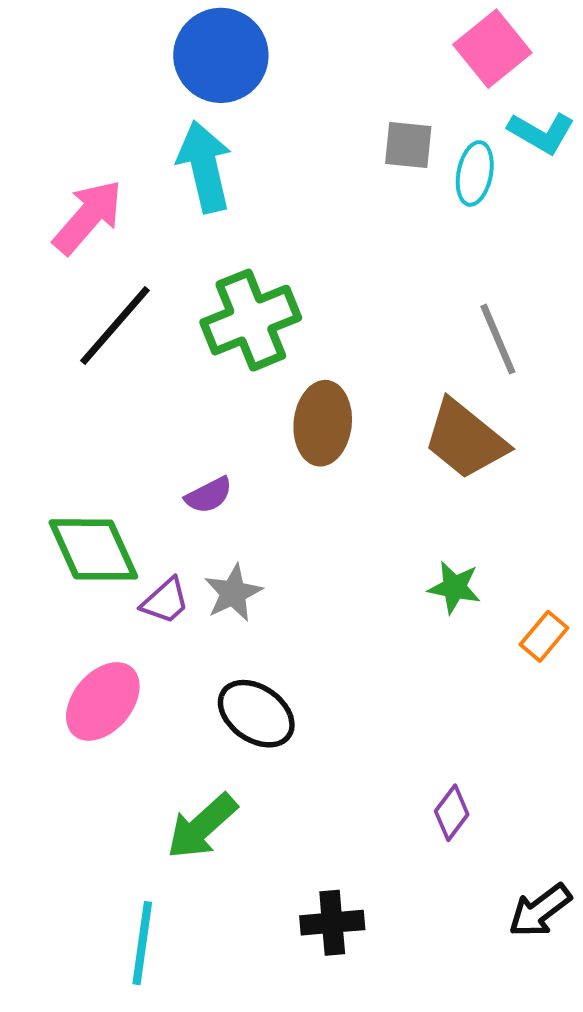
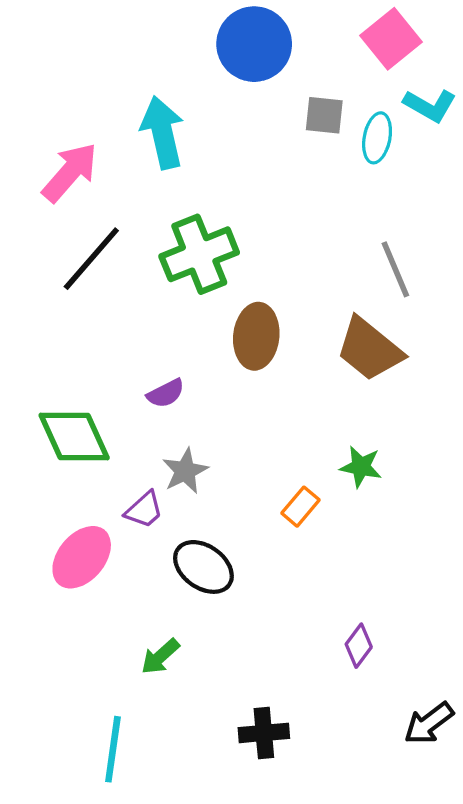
blue circle: (221, 55) -> (254, 44), moved
purple trapezoid: (165, 601) -> (144, 510), moved
orange rectangle: (544, 636) -> (300, 507), moved
green arrow: (202, 826) -> (160, 656), size x0.7

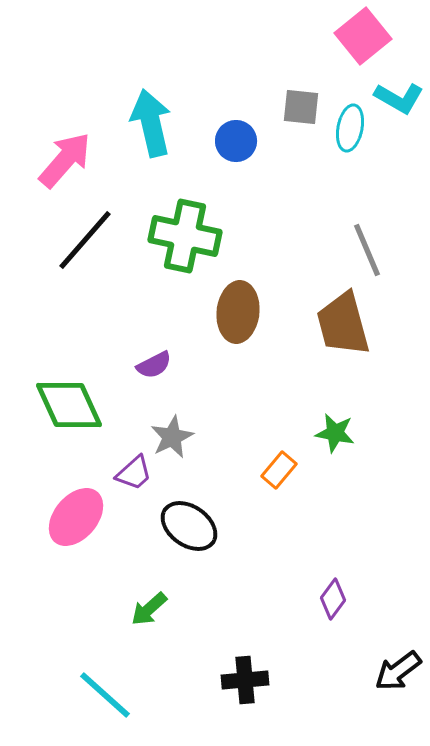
blue circle: (254, 44) -> (236, 141), moved, size x0.6
green cross: (199, 254) -> (185, 236), turned 34
brown trapezoid: (369, 349) -> (343, 324), turned 36
cyan line: (113, 749) -> (105, 695), turned -56

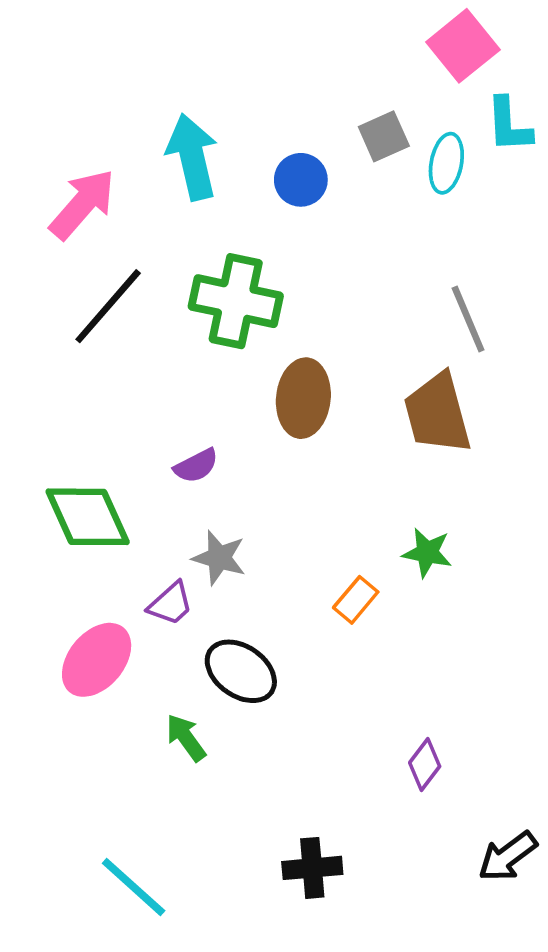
cyan L-shape: (399, 98) -> (509, 125), turned 57
gray square: (301, 107) -> (384, 136), turned -30
gray star: (172, 437) -> (219, 558), turned -30
green arrow: (149, 609) -> (186, 738), moved, turned 96

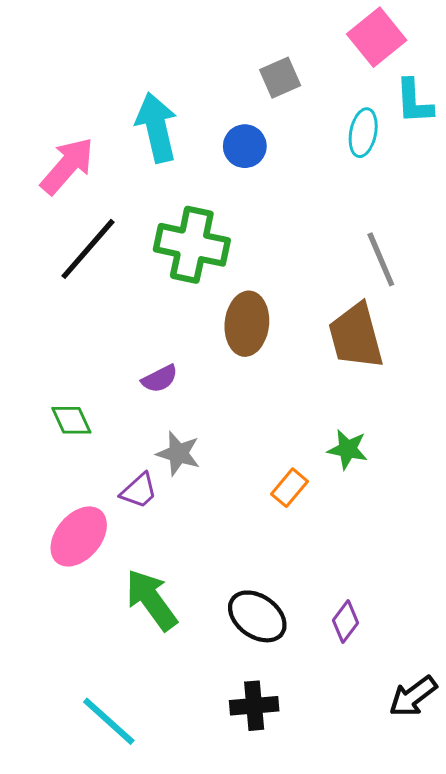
gray square: (384, 136) -> (280, 78), moved
green diamond: (88, 517) -> (71, 420), size x0.6
black ellipse: (241, 671) -> (257, 616), moved
green arrow: (186, 738) -> (151, 600), size x1.6

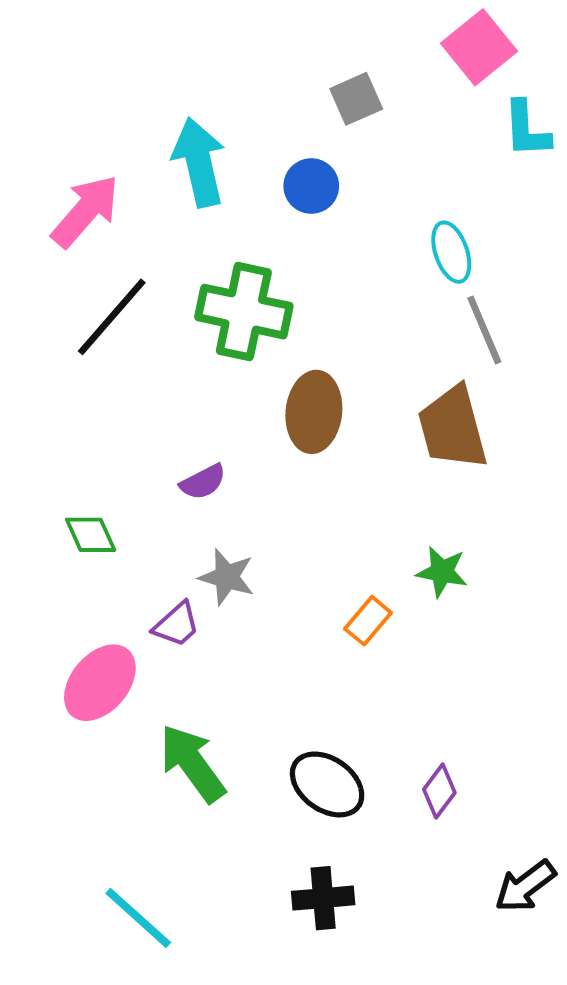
cyan ellipse: (363, 133) -> (451, 252), moved, turned -30

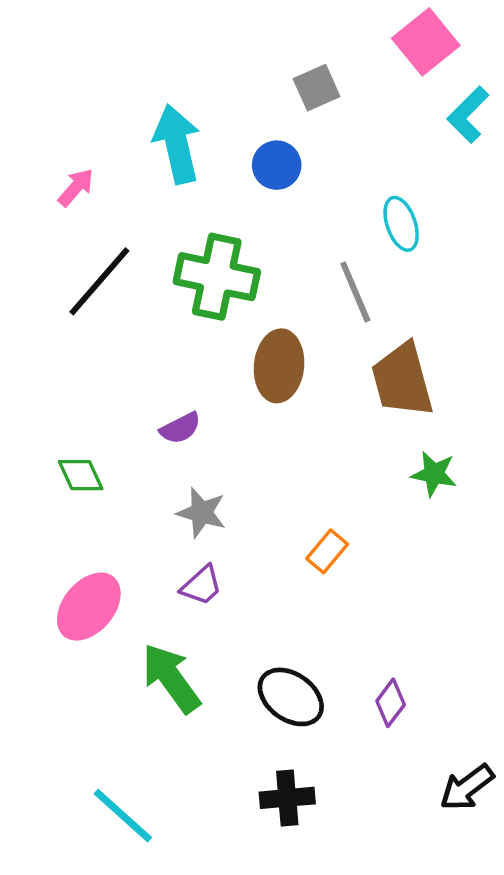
cyan L-shape: (527, 129) -> (468, 115), turned 48
pink arrow: (85, 211) -> (76, 187), size x0.6
gray line: (484, 330) -> (355, 292), moved
green star: (442, 572) -> (434, 474), moved
purple trapezoid: (176, 625) -> (202, 585), moved

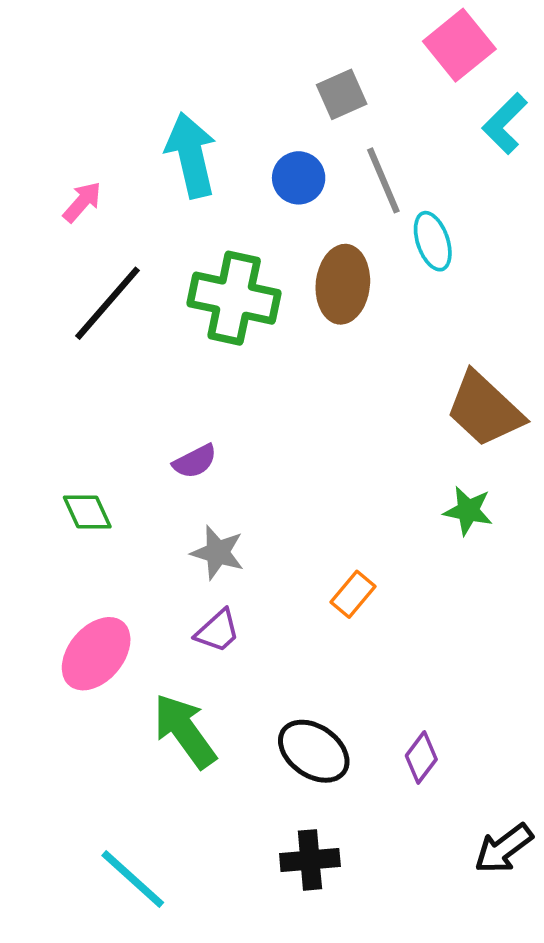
gray line: (355, 292) -> (383, 180), moved
brown ellipse: (279, 366) -> (343, 284), moved
brown trapezoid: (402, 380) -> (485, 409), moved, turned -32

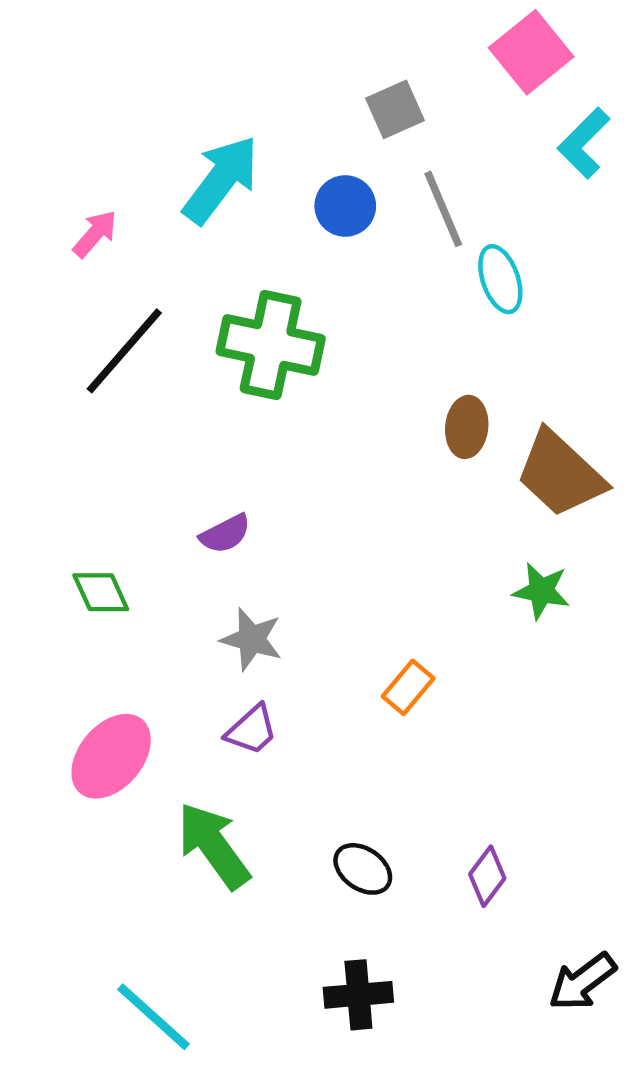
cyan arrow: (191, 155) -> (221, 180), turned 50
brown ellipse: (343, 284) -> (467, 427), moved, size x0.7
black ellipse: (314, 751) -> (363, 869), size x0.7

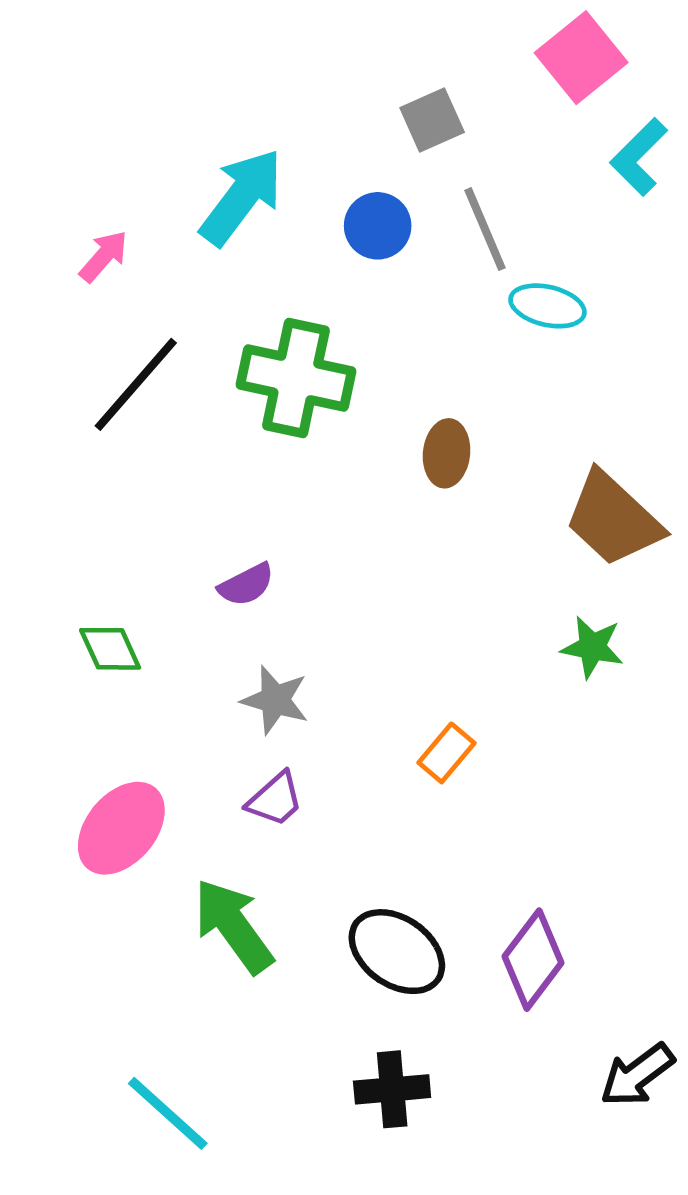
cyan ellipse: (500, 279) -> (547, 306), turned -58
brown ellipse: (467, 427) -> (447, 453), moved
black ellipse: (363, 869) -> (397, 952), size x1.5
purple diamond: (487, 876) -> (533, 960), size x1.5

